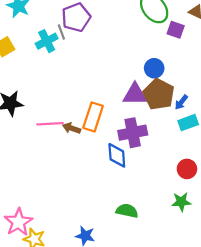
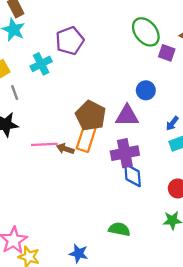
gray line: (61, 32) -> (15, 93), moved
brown pentagon: (159, 94) -> (91, 116), moved
blue diamond: (117, 155) -> (133, 175), moved

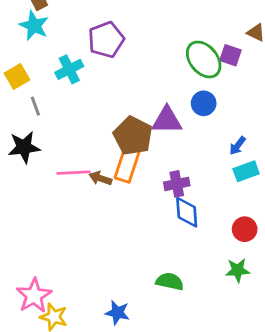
green ellipse: (146, 32) -> (204, 59), moved
purple triangle: (127, 116) -> (167, 120), moved
purple cross: (125, 153) -> (177, 184), size x0.7

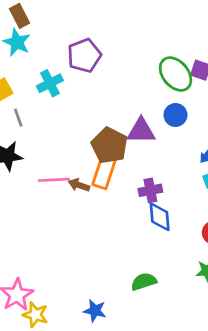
green semicircle: (170, 281) -> (144, 282), turned -30

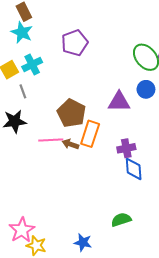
cyan cross: (50, 83) -> (32, 64), moved
brown pentagon: (109, 145) -> (71, 113), moved

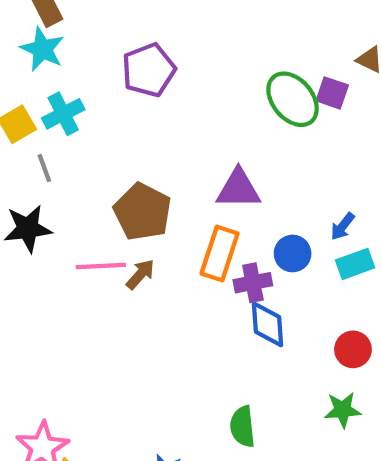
blue circle: (146, 89) -> (293, 253), moved
orange rectangle: (90, 134) -> (220, 253), moved
brown arrow: (70, 144) -> (140, 274), turned 112
green semicircle: (121, 220) -> (242, 427), turned -78

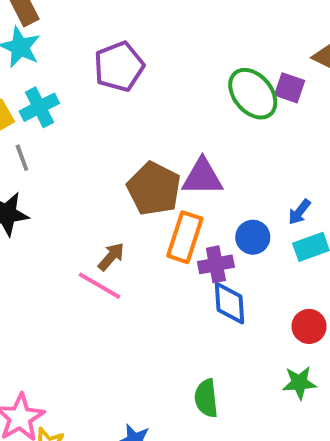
brown pentagon: (142, 212) -> (154, 189), moved
pink line: (101, 266) -> (100, 286), moved, turned 33

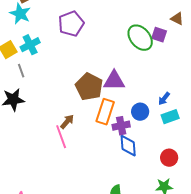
pink line: (100, 286) -> (61, 137), turned 40

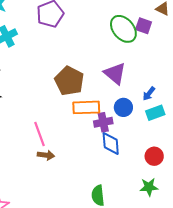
purple triangle: (114, 81) -> (115, 73), moved, turned 40
orange rectangle: (105, 112) -> (86, 107), turned 70
brown arrow: (67, 122) -> (46, 155), moved, turned 56

